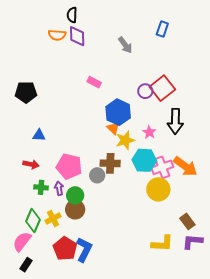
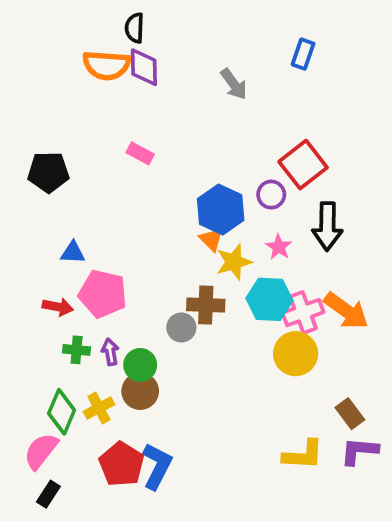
orange semicircle: (57, 35) -> (106, 65), size x1.4
pink rectangle: (94, 82) -> (140, 153), moved
purple circle: (145, 91) -> (271, 195), moved
pink pentagon: (69, 166) -> (103, 294), moved

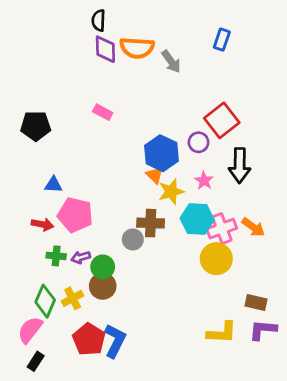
orange semicircle: (106, 65) -> (137, 48), moved
orange arrow: (346, 311) -> (253, 227), size x0.7
purple arrow: (110, 352) -> (81, 257), turned -96
brown rectangle: (350, 414) -> (256, 302), turned -40

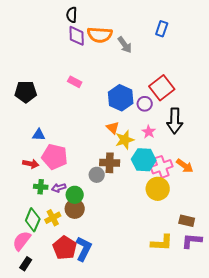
blue hexagon: (162, 153) -> (121, 98), moved

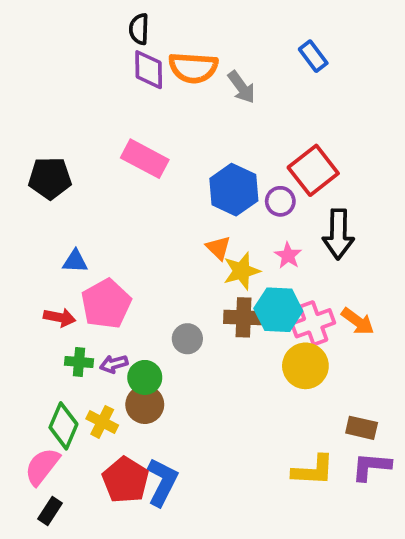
blue rectangle: (162, 29) -> (313, 56), turned -56
pink rectangle: (75, 82) -> (145, 159), size x1.6
pink pentagon: (55, 157) -> (106, 304), turned 30
brown cross: (110, 163) -> (243, 317), moved
yellow cross: (53, 218) -> (102, 422), turned -35

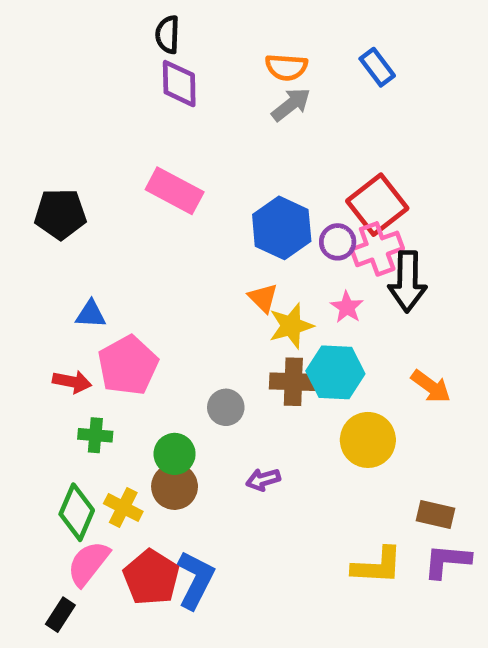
orange semicircle: (193, 68) -> (286, 67), moved, size x0.7
gray arrow: (242, 87) -> (291, 104), turned -92
pink cross: (313, 323) -> (377, 249), moved
purple arrow: (114, 364) -> (263, 480), moved
pink semicircle: (42, 466) -> (88, 563), moved

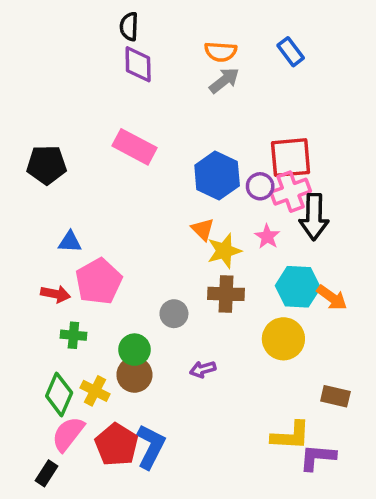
red square: (377, 205) -> (291, 158), turned 33
cyan hexagon: (335, 372) -> (298, 287), moved
purple L-shape: (447, 561) -> (318, 457), moved

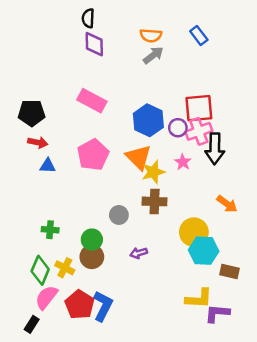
orange triangle: (203, 229) -> (139, 157), size x1.6
pink pentagon: (99, 281) -> (93, 155), moved
cyan hexagon: (298, 287) -> (204, 251), moved
red arrow: (56, 294) -> (38, 142), moved

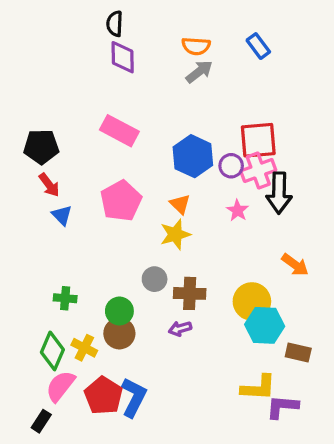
red arrow: (38, 142) -> (49, 185), turned 42
orange triangle: (139, 157) -> (180, 204), size x0.6
blue triangle: (48, 166) -> (62, 215), turned 42
yellow star: (153, 172) -> (175, 234), moved
brown cross: (155, 201) -> (190, 293), moved

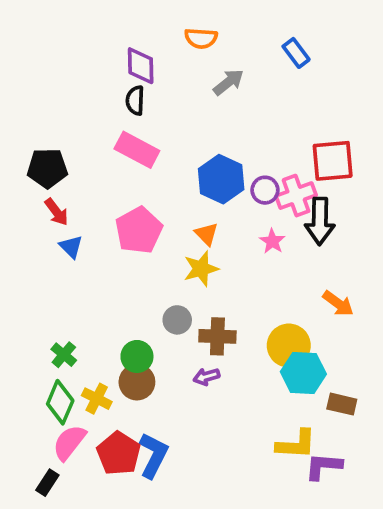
black semicircle: (115, 24) -> (135, 100), moved
orange semicircle: (196, 46) -> (201, 38), moved
red square: (258, 140) -> (333, 161), moved
green cross: (65, 298) -> (64, 355), moved, turned 35

